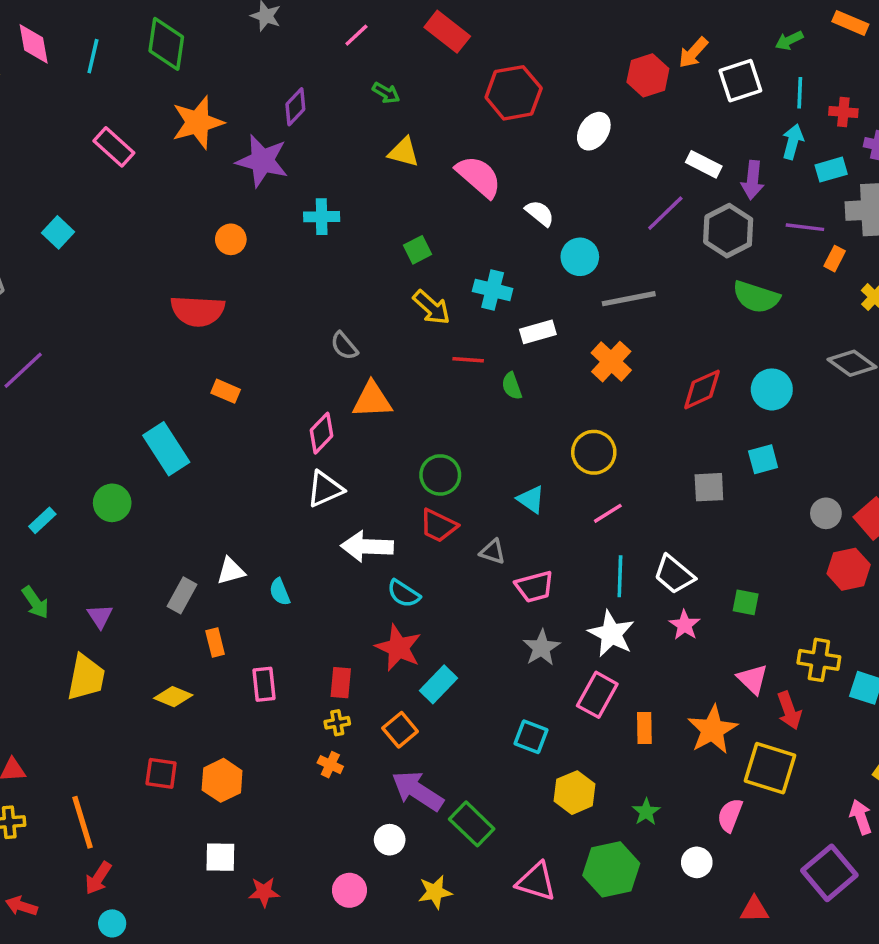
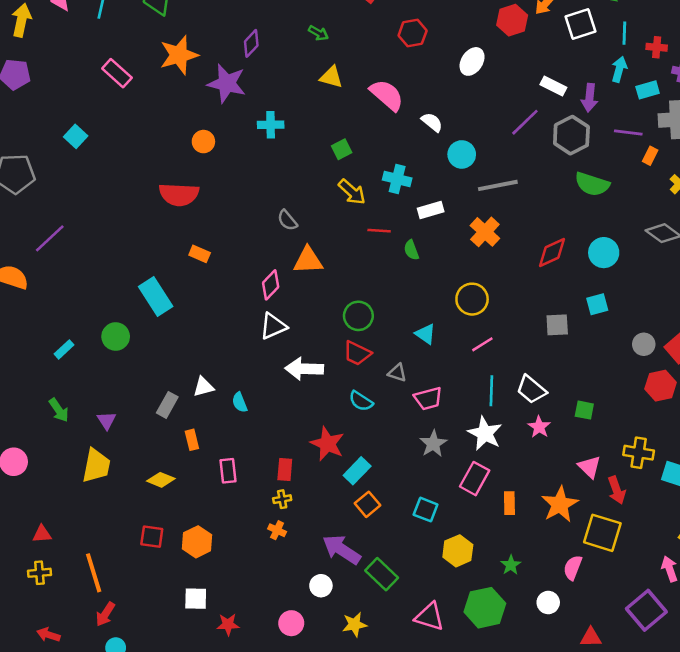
red hexagon: (514, 93) -> (413, 33), size x0.7
cyan semicircle: (404, 594) -> (361, 401), moved
orange square: (400, 730) -> (367, 504), moved

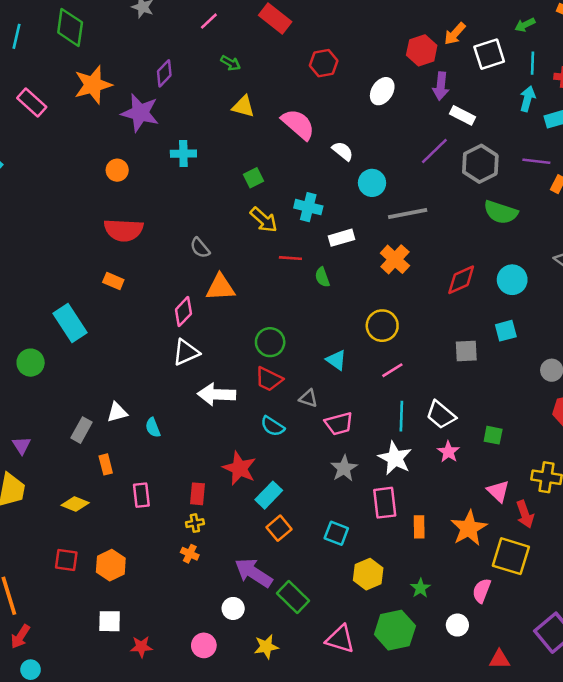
purple arrow: (590, 98) -> (441, 86), moved
red semicircle: (179, 194) -> (124, 230), moved
pink rectangle: (475, 479) -> (385, 503), turned -36

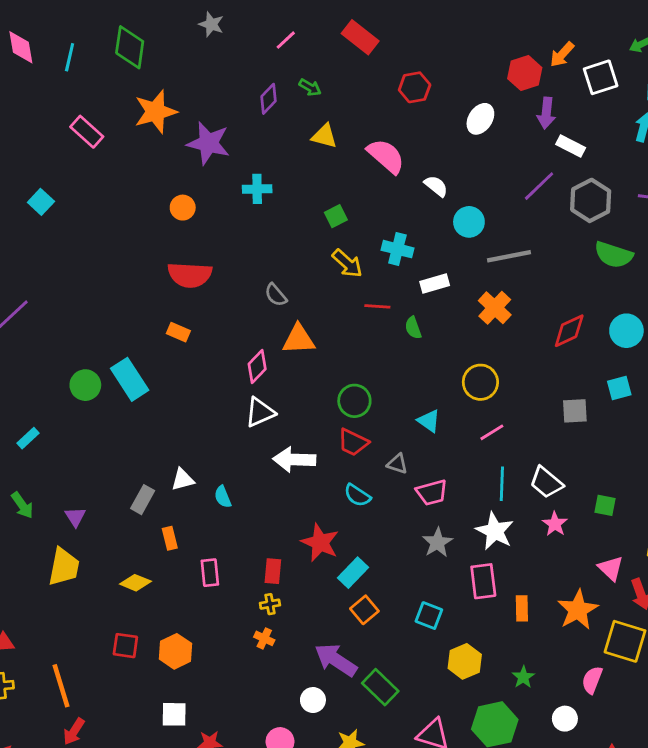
purple diamond: (164, 73) -> (269, 99), moved
green circle: (31, 363) -> (85, 385), moved

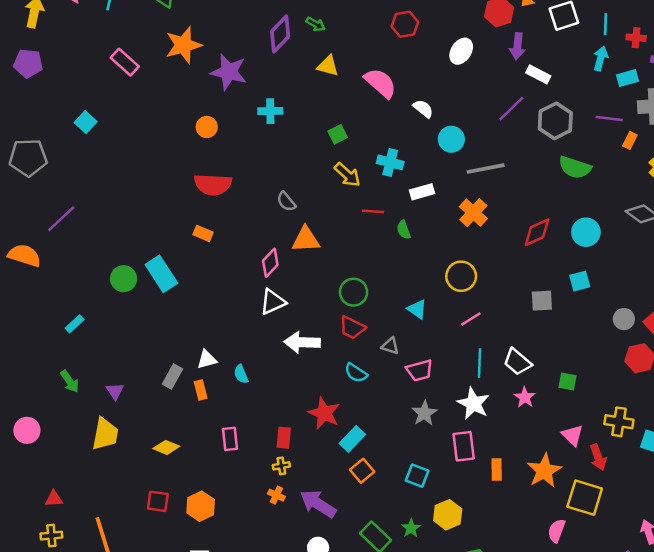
purple diamond: (269, 99) -> (280, 34), size x1.4
orange rectangle: (170, 538) -> (201, 390), moved
purple arrow: (336, 660) -> (318, 504), moved
green star: (523, 677) -> (411, 528), moved

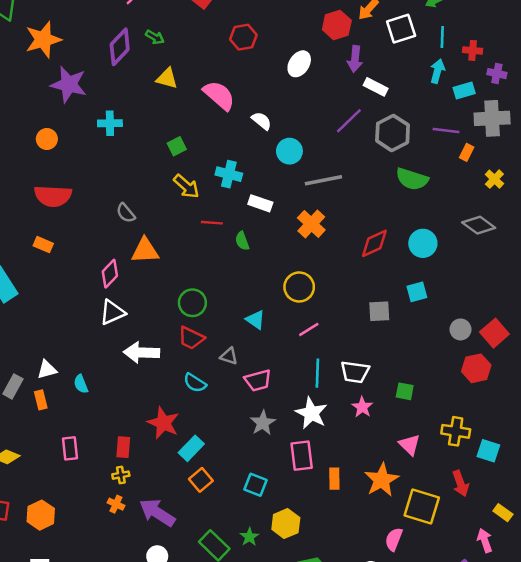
orange star: (183, 45) -> (43, 40), moved
white rectangle: (422, 192) -> (260, 203), turned 35
white trapezoid: (517, 362) -> (355, 372), turned -32
red arrow: (598, 457) -> (460, 483), moved

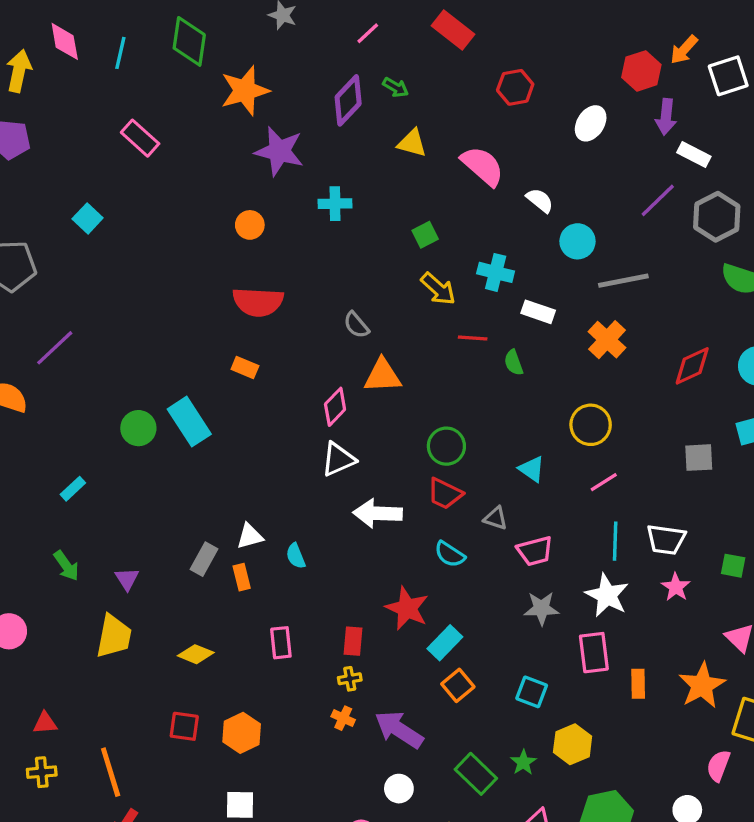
gray star: (263, 423) -> (541, 608), turned 30

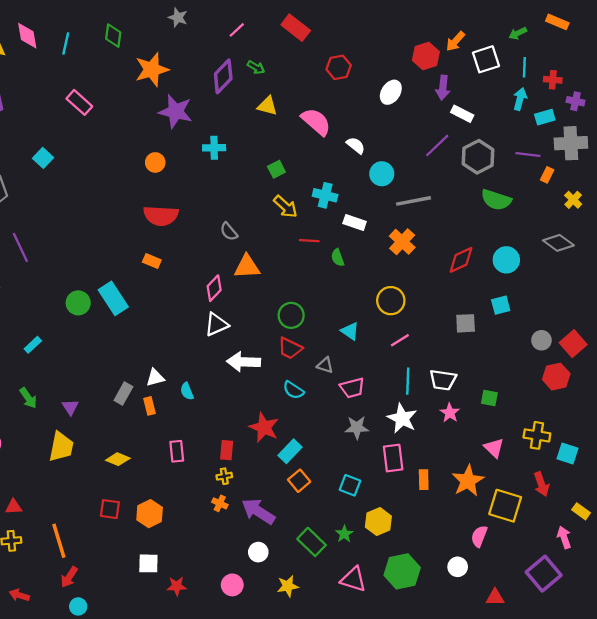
green diamond: (189, 41) -> (113, 36), size x0.7
purple line: (55, 348) -> (20, 247), turned -72

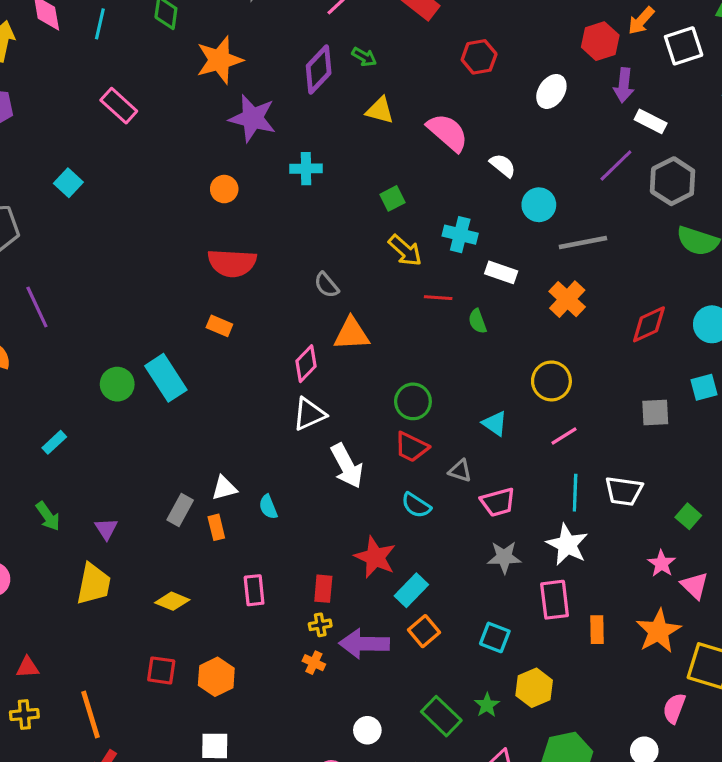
white arrow: (244, 362) -> (347, 466), turned -120
green square: (489, 398) -> (688, 516), turned 30
pink star: (450, 413) -> (662, 563), moved
purple arrow: (258, 511) -> (364, 644), moved, turned -32

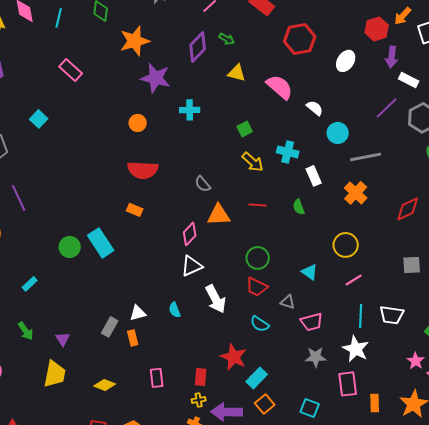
red hexagon: (479, 57) -> (300, 39), size x1.4
white rectangle: (501, 272) -> (314, 176), turned 48
red line: (438, 298) -> (258, 205), moved
cyan semicircle: (268, 507) -> (175, 310), moved

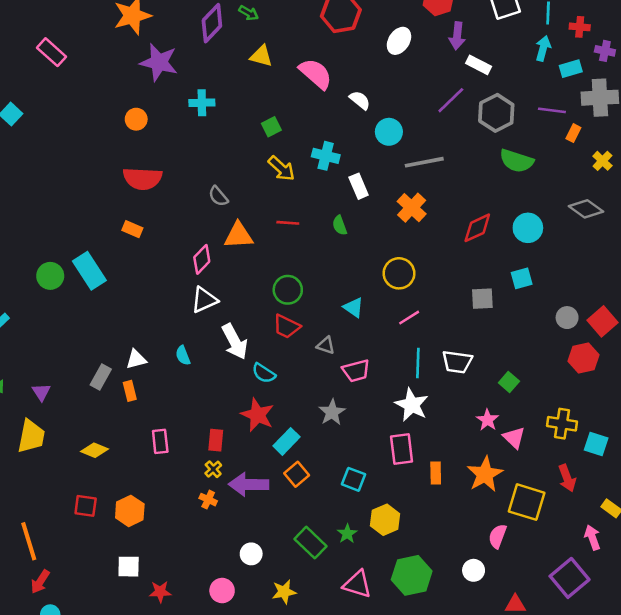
cyan semicircle: (260, 324) -> (264, 373), moved
gray star: (316, 357) -> (332, 412), moved, turned -30
yellow cross: (199, 400) -> (213, 469), turned -32

